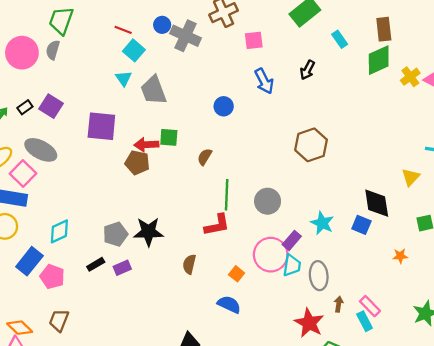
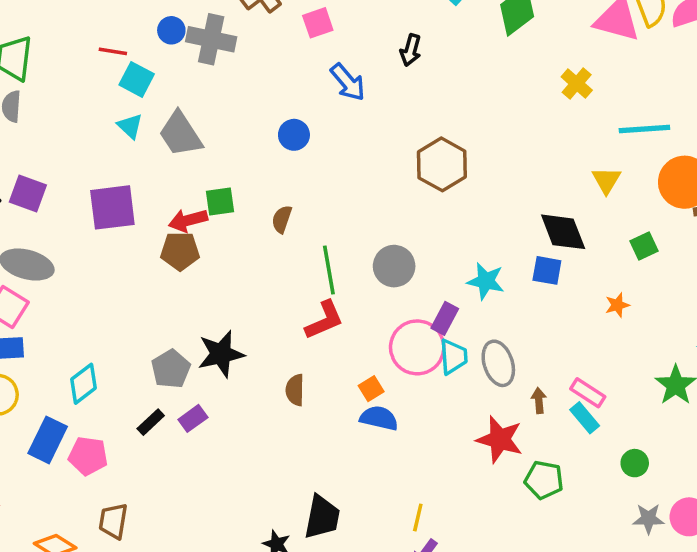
yellow cross: (410, 77) -> (577, 83), moved
orange square: (237, 274) -> (371, 389), turned 32
blue semicircle: (229, 304) -> (379, 418), moved

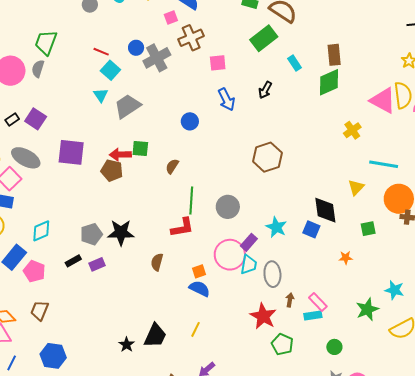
gray cross: (211, 39) -> (157, 58), turned 36
gray trapezoid: (180, 134) -> (127, 106), turned 76
purple square: (112, 207) -> (71, 152), moved
cyan rectangle: (585, 418) -> (313, 315), turned -72
yellow line: (418, 518) -> (196, 329), moved

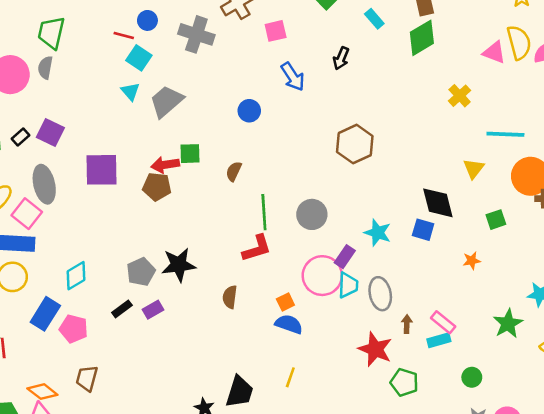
blue circle: (136, 48) -> (147, 20), moved
gray cross: (157, 58) -> (196, 34), turned -36
pink triangle: (383, 100) -> (494, 52), size x0.7
gray ellipse: (26, 158) -> (44, 184), turned 56

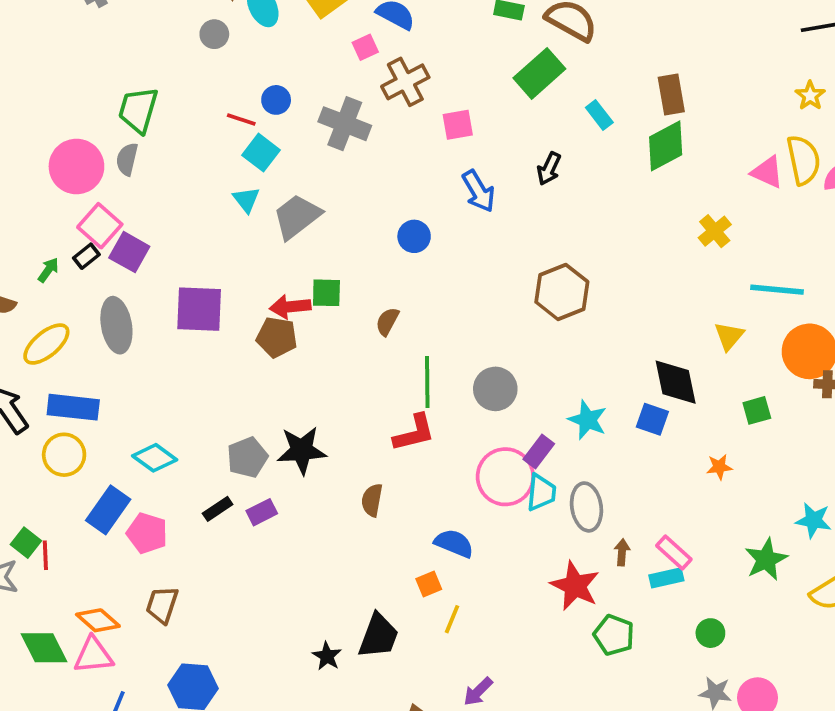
pink square: (27, 214) -> (100, 226), moved
cyan diamond: (76, 276) -> (155, 458), turned 64
orange square: (285, 302) -> (429, 584), moved

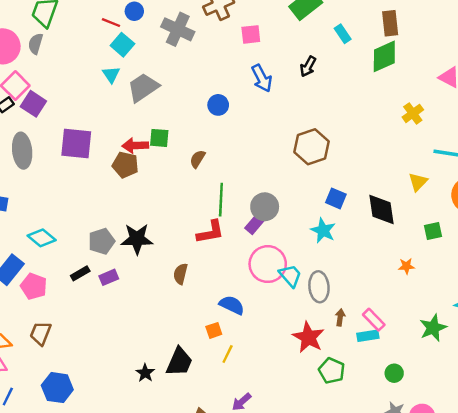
blue square: (652, 419) -> (336, 198), moved
purple rectangle: (539, 451) -> (255, 224), moved
cyan trapezoid: (541, 492) -> (290, 276), turned -50

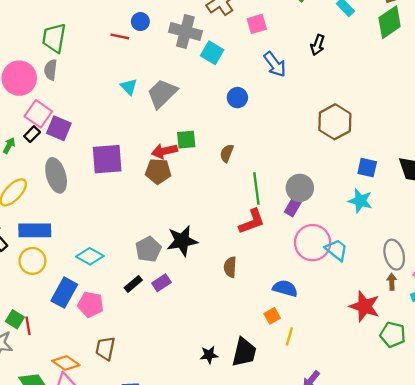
cyan square: (122, 45) -> (212, 53), moved
gray ellipse: (319, 287) -> (394, 255), moved
black star: (145, 373) -> (209, 355), moved, turned -30

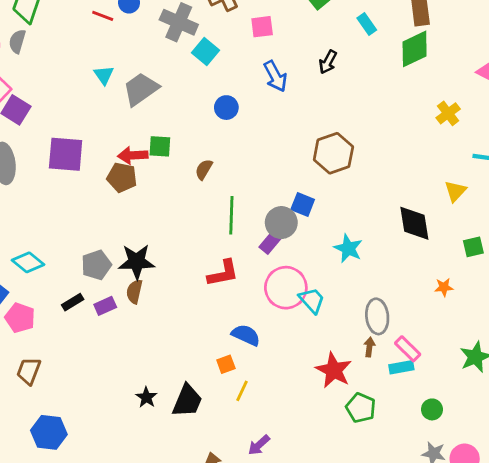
blue square: (367, 168) -> (303, 205), moved
red L-shape: (252, 222) -> (223, 273), moved
brown semicircle: (230, 267) -> (134, 292), moved
black star: (209, 355) -> (146, 397), turned 30

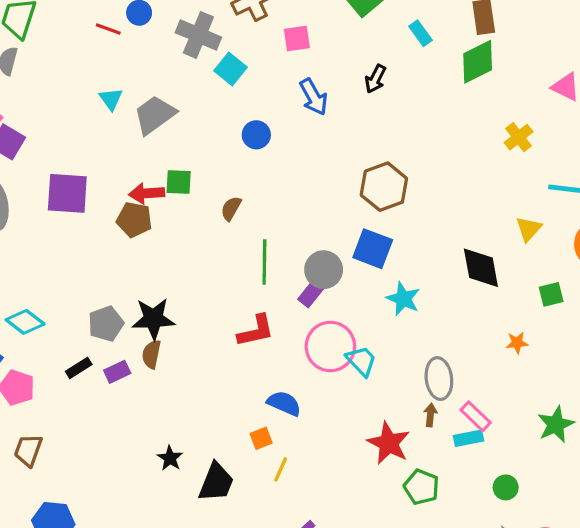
blue square: (303, 205) -> (373, 249), moved, size x1.4
black star: (146, 397) -> (170, 458), moved

